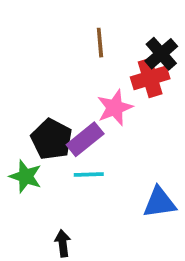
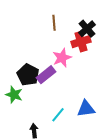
cyan line: (89, 175) -> (58, 115), moved, turned -49

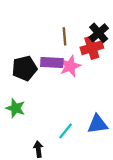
brown line: (54, 23) -> (64, 36), moved
black pentagon: (28, 75) -> (25, 68), moved, turned 30
purple rectangle: (46, 75) -> (52, 63), moved, turned 42

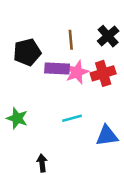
red cross: (92, 48) -> (103, 73), moved
black pentagon: (25, 68) -> (27, 52), moved
cyan line: (66, 131) -> (72, 118), moved, turned 36

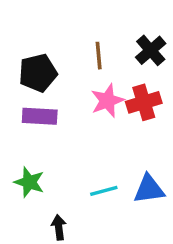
purple rectangle: (57, 68) -> (40, 116), moved
green star: (17, 118) -> (29, 182), moved
cyan line: (72, 118) -> (104, 191), moved

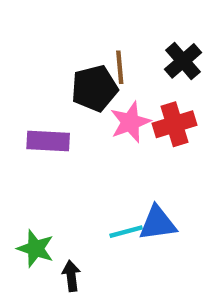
black pentagon: (38, 73) -> (94, 88), moved
green star: (29, 182) -> (35, 249), moved
blue triangle: (149, 189) -> (158, 223), moved

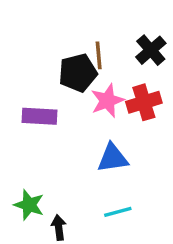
blue triangle: (158, 223) -> (113, 158), moved
cyan line: (126, 232) -> (118, 212), moved

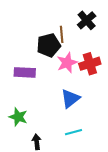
black cross: (151, 50) -> (87, 20), moved
blue triangle: (113, 158) -> (70, 98), turned -30
green star: (29, 205) -> (18, 117), moved

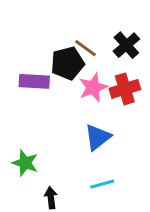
black cross: (87, 20) -> (126, 45), moved
brown line: (62, 34) -> (86, 48), turned -49
purple rectangle: (25, 72) -> (34, 81), moved

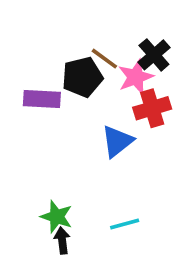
pink star: (93, 87) -> (136, 77), moved
blue triangle: (98, 137) -> (117, 141), moved
green star: (25, 163) -> (57, 217), moved

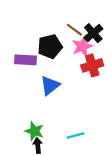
brown line: (104, 59) -> (74, 30), moved
blue triangle: (117, 141) -> (50, 85), moved

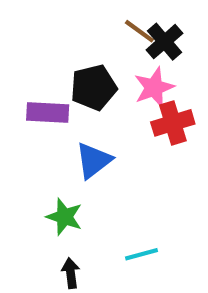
brown line: (74, 30) -> (139, 31), moved
black cross: (93, 33) -> (164, 42), moved
green star: (34, 131) -> (64, 217), moved

